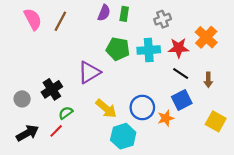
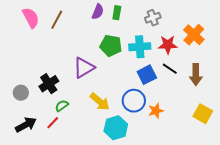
brown arrow: (208, 80) -> (196, 75), size x1.5
blue square: (182, 100) -> (147, 75), moved

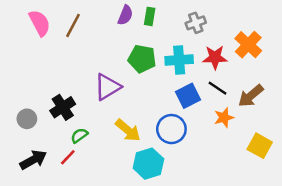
brown arrow: (196, 75) -> (251, 96), turned 50
orange star: (156, 111) -> (224, 118), moved

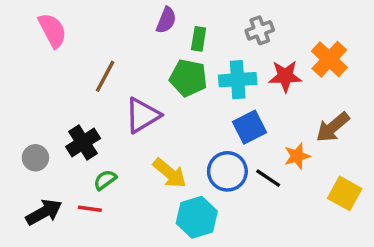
green rectangle: (150, 16) -> (199, 39), moved
brown line: (73, 25) -> (105, 76), moved
black line: (217, 88) -> (268, 178), moved
red line: (68, 157) -> (90, 209), turned 54

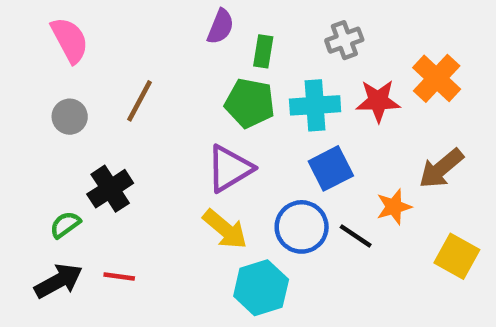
purple triangle: (142, 115) -> (230, 168), moved
gray circle: (35, 158) -> (70, 117), moved
green semicircle: (105, 180) -> (65, 225), moved

